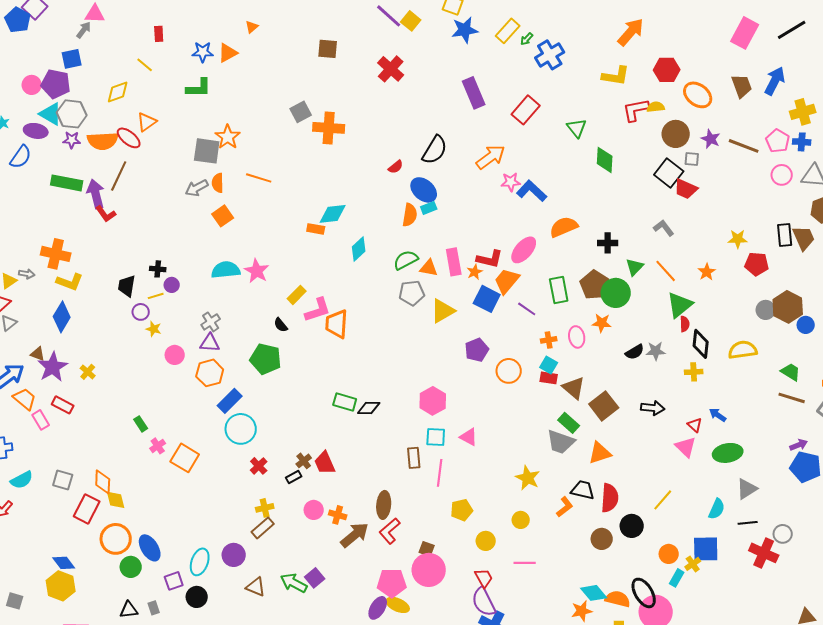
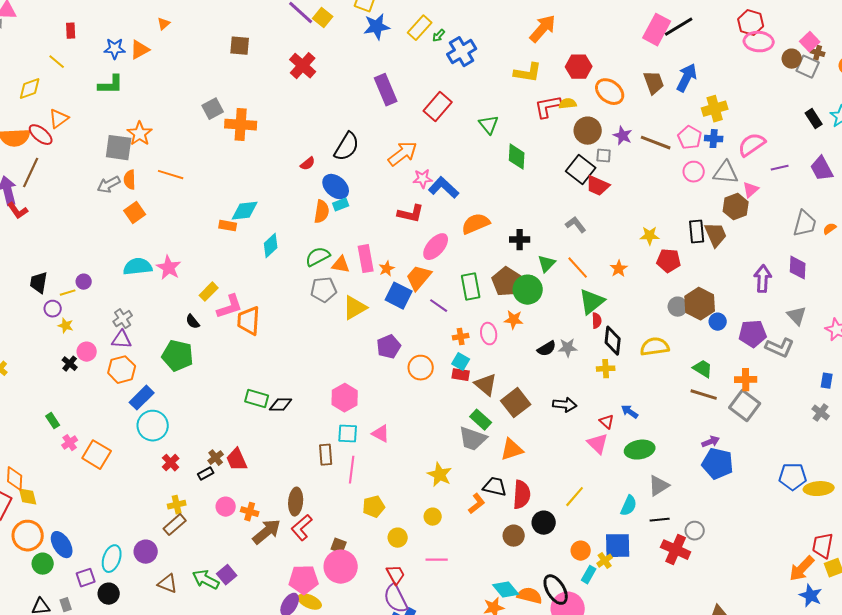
black line: (792, 30) -> (679, 27), moved
red L-shape: (490, 259) -> (411, 214), moved
black cross: (158, 269) -> (70, 364), moved, turned 35

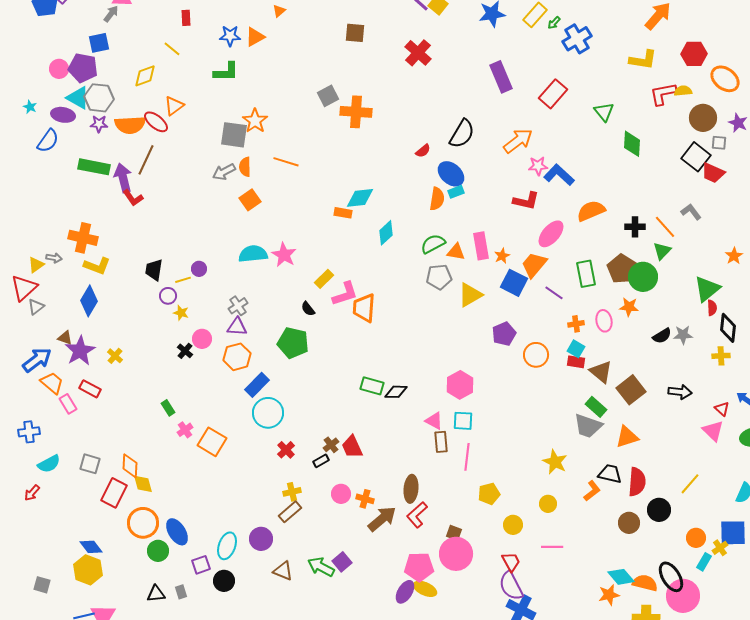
orange line: (578, 268) -> (665, 227), moved
pink triangle: (381, 434) -> (434, 421), moved

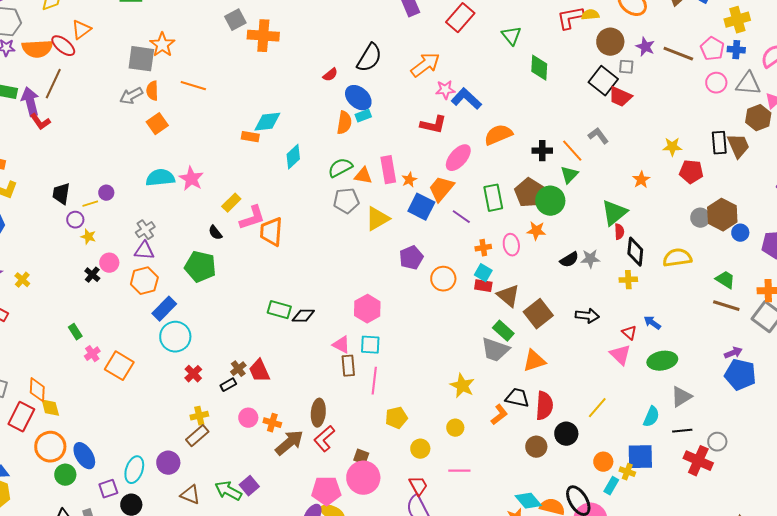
yellow cross: (720, 548) -> (627, 472), turned -35

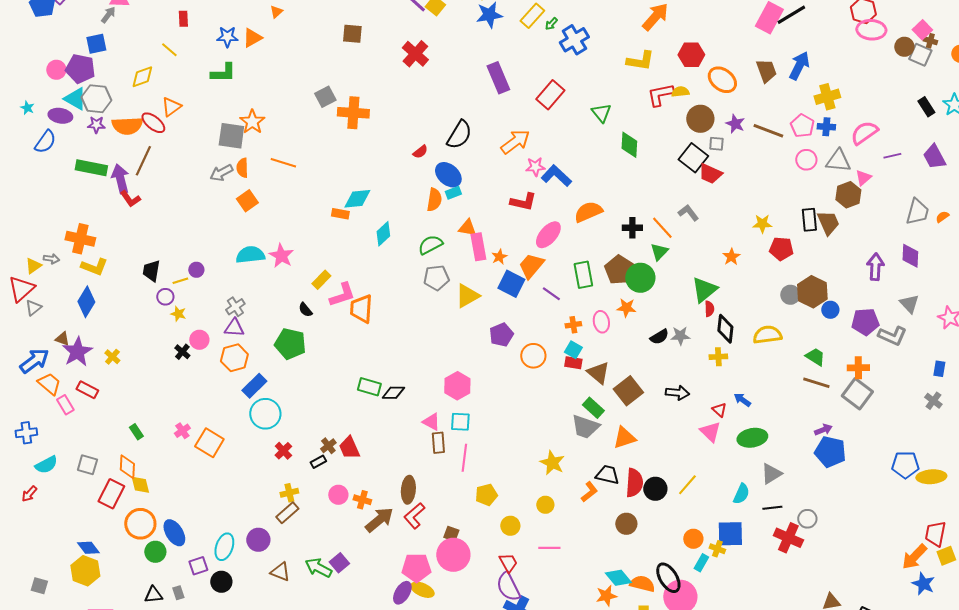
orange triangle: (363, 176) -> (467, 228), moved
green rectangle: (75, 332) -> (136, 432), moved
black circle: (566, 434) -> (655, 489), moved

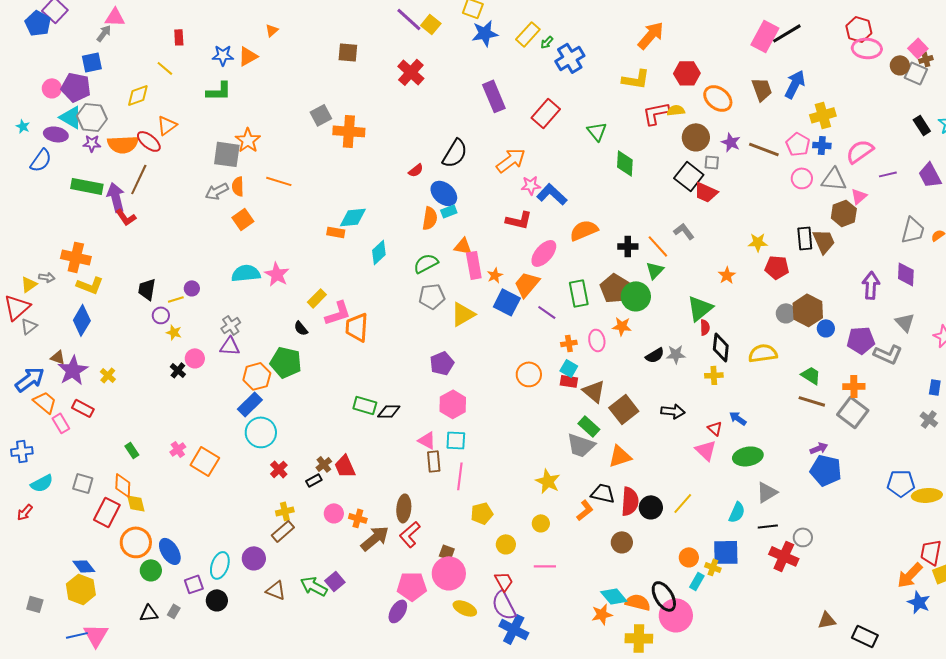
brown cross: (930, 41) -> (926, 59), turned -32
purple pentagon: (501, 335) -> (442, 363), moved
orange hexagon: (234, 358) -> (257, 376), moved
yellow ellipse: (422, 590) -> (465, 608), moved
gray rectangle: (178, 593) -> (174, 611), turned 48

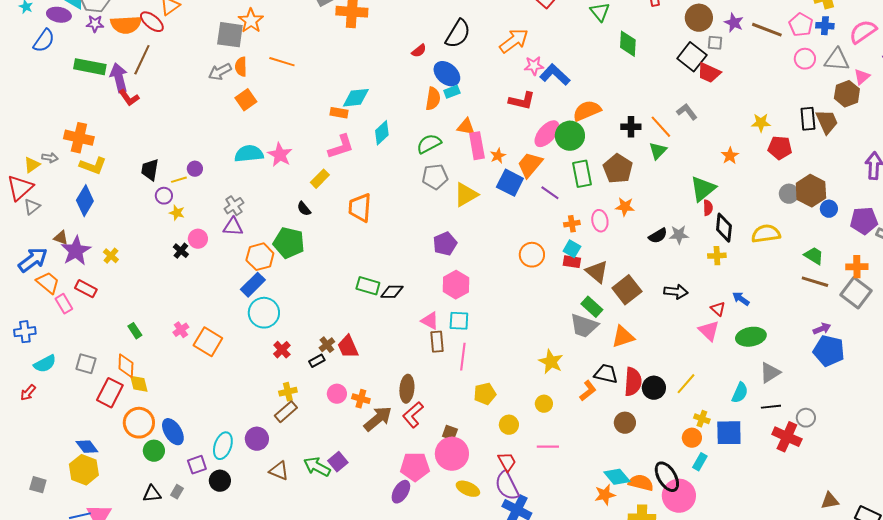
green circle: (636, 296) -> (570, 136), moved
pink L-shape: (338, 313) -> (341, 147), moved
yellow cross: (713, 567) -> (702, 419), moved

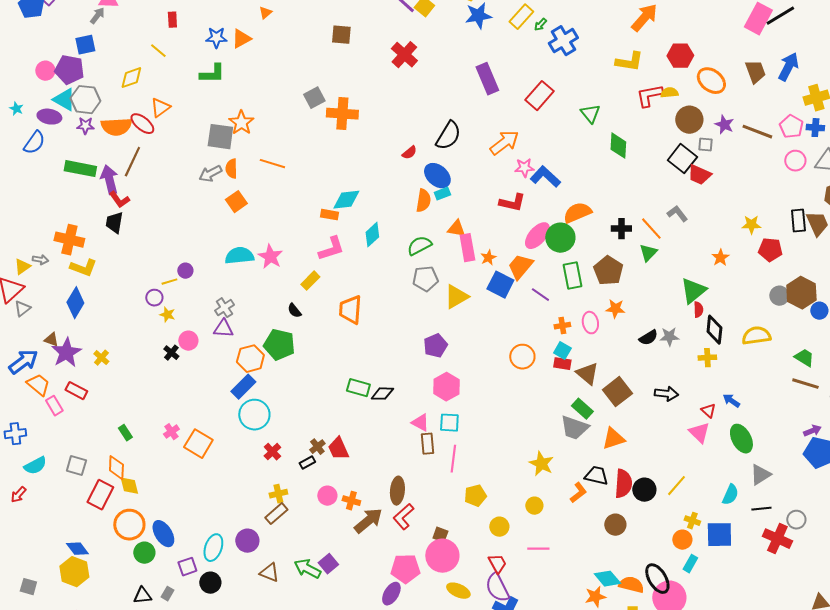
black trapezoid: (150, 170) -> (114, 223), moved
green ellipse: (751, 337) -> (741, 439), turned 72

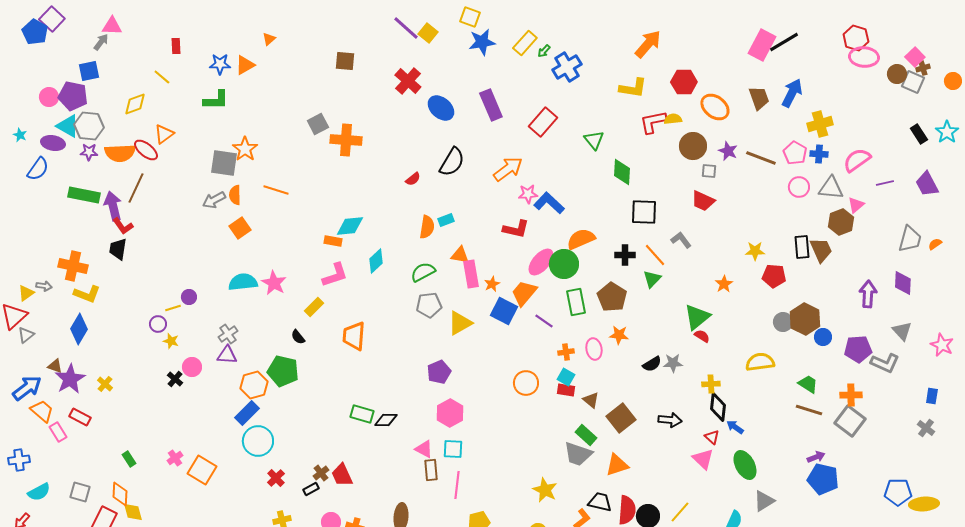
black square: (682, 159) -> (644, 212), moved, turned -36
blue ellipse: (437, 176) -> (441, 108), moved
red semicircle: (698, 310) -> (702, 336), turned -56
black diamond: (714, 330) -> (718, 407), moved
brown triangle: (587, 374) -> (591, 400), size x0.7

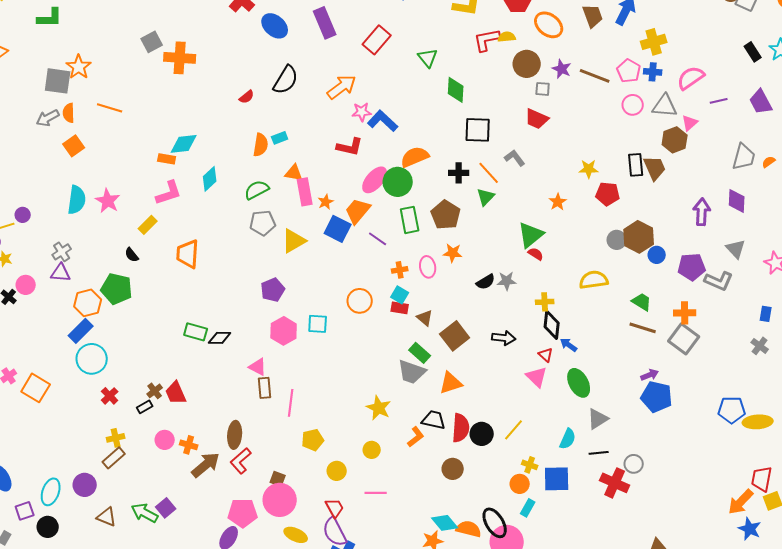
cyan semicircle: (243, 282) -> (77, 200), turned 104
cyan square: (453, 449) -> (318, 324), moved

